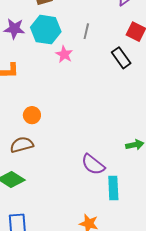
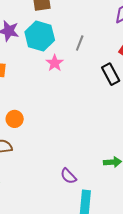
purple semicircle: (93, 164) -> (68, 176), size x0.7

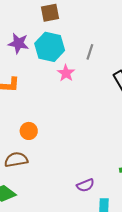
purple semicircle: (68, 176) -> (85, 185), turned -66

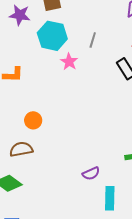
purple star: (18, 43) -> (20, 15), moved

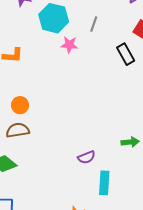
pink star: (69, 62) -> (69, 45), turned -30
orange circle: (33, 120) -> (20, 105), moved

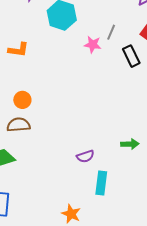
gray line: (94, 24) -> (111, 32), moved
pink star: (69, 45) -> (93, 45), moved

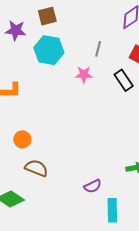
gray line: (111, 32) -> (98, 49), moved
brown semicircle: (18, 125) -> (36, 168), moved, turned 35

